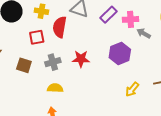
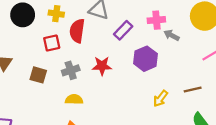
purple rectangle: (109, 15) -> (123, 30), moved

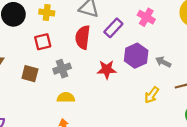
pink cross: (156, 20) -> (146, 17), turned 36
red semicircle: (77, 31) -> (83, 37), moved
gray arrow: (172, 35) -> (163, 62), moved
red star: (102, 66) -> (107, 70), moved

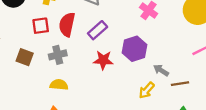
purple rectangle: (113, 28) -> (98, 30), moved
red semicircle: (83, 37) -> (67, 24), moved
gray arrow: (163, 62) -> (161, 70), moved

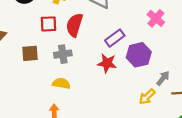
purple rectangle: (98, 30) -> (115, 38), moved
brown square: (25, 57) -> (30, 53), turned -30
gray arrow: (161, 70) -> (163, 78), turned 91

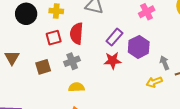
pink cross: (156, 18) -> (147, 12), turned 35
gray arrow: (163, 78) -> (164, 63), turned -48
yellow arrow: (147, 97) -> (154, 82), turned 35

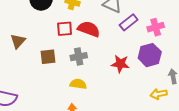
pink cross: (147, 12) -> (156, 27), moved
red semicircle: (77, 33) -> (89, 29), turned 95
purple rectangle: (114, 37) -> (129, 22), moved

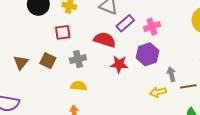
red semicircle: (89, 29) -> (105, 40), moved
brown triangle: (18, 41) -> (21, 62), moved
brown square: (48, 57) -> (48, 61), turned 35

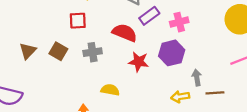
yellow semicircle: (79, 86) -> (110, 90), moved

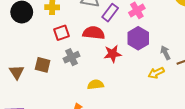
red square: (78, 21) -> (61, 33), moved

